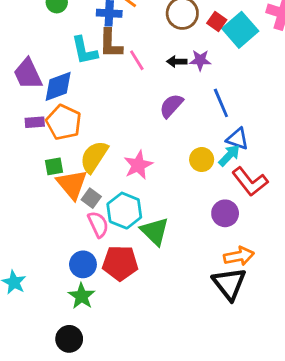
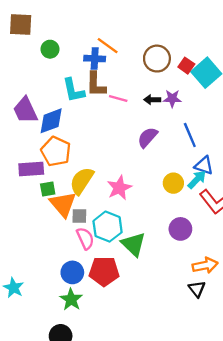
pink line: (137, 60) -> (118, 99), turned -42
purple rectangle: (35, 122) -> (31, 169), moved, size x1.5
gray square: (91, 198) -> (79, 216), turned -35
purple circle: (225, 213) -> (180, 229), moved
black triangle: (229, 284) -> (197, 289), size x0.6

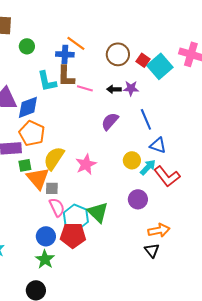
cyan arrow: (197, 180) -> (148, 167), moved
cyan hexagon: (108, 227) -> (76, 217), moved

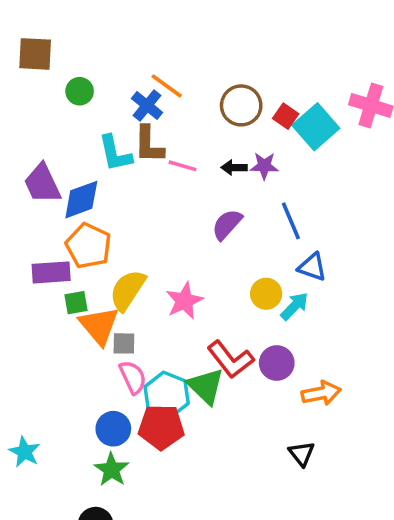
blue cross: (65, 54) -> (147, 105), turned 36
red L-shape: (167, 176) -> (231, 359), moved
orange arrow: (159, 230) -> (321, 393), moved

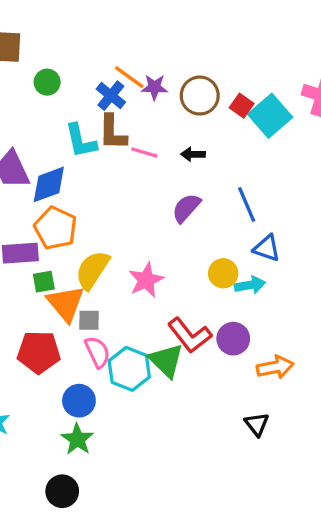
purple star: (264, 166) -> (154, 87), moved
cyan arrow: (294, 306) -> (250, 285), turned 36
red pentagon: (161, 427) -> (39, 352), moved

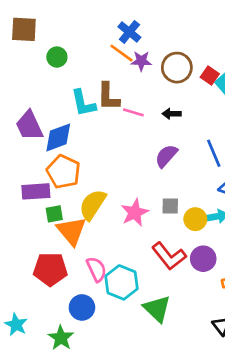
blue cross: (111, 96) -> (129, 32), moved
yellow circle: (223, 273) -> (195, 219), moved
gray square: (89, 320) -> (170, 206), moved
green triangle: (166, 360) -> (157, 309), moved
green star: (77, 439) -> (61, 338), moved

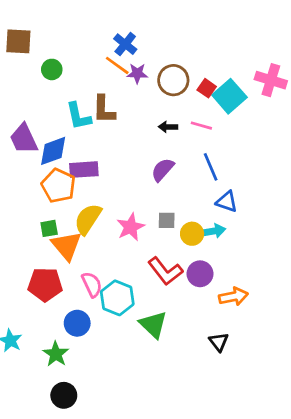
pink line: (133, 112) -> (201, 126), moved
purple rectangle: (36, 191) -> (84, 170), moved

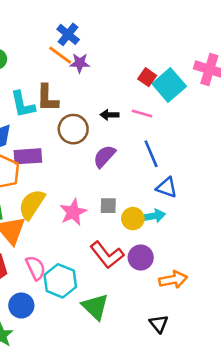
brown circle: (173, 80) -> (73, 129), moved

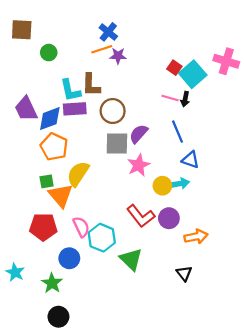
orange line: (60, 55) -> (102, 49), turned -54
black arrow: (110, 115) -> (185, 99), moved, turned -80
purple rectangle: (28, 156) -> (75, 109), moved
gray square: (108, 206) -> (117, 143), moved, size x1.6
pink star: (73, 212) -> (139, 165), moved

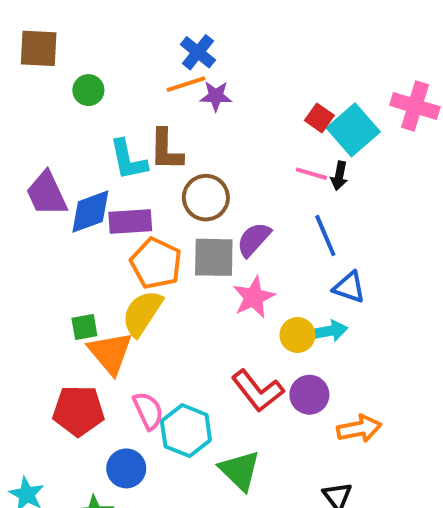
purple rectangle: (75, 109) -> (130, 222), moved
orange pentagon: (54, 147) -> (156, 263), moved

